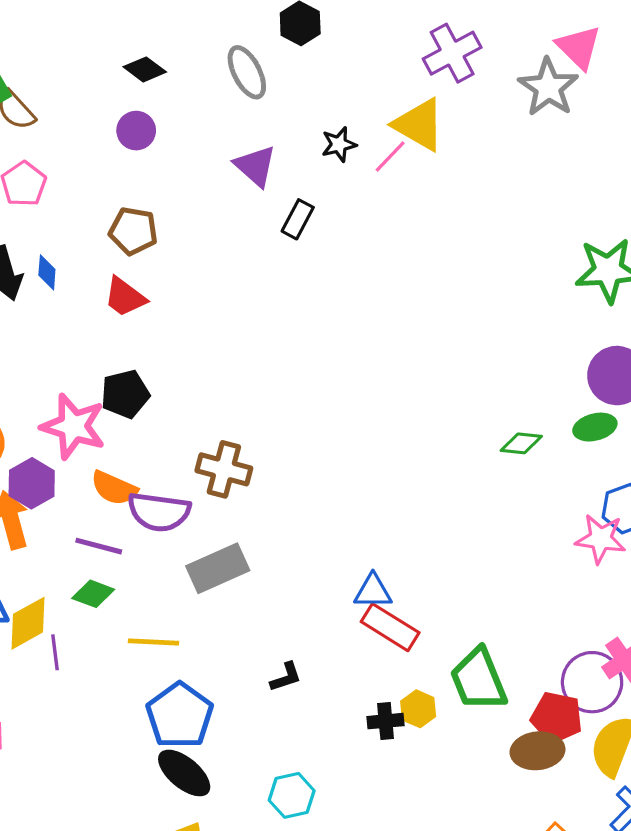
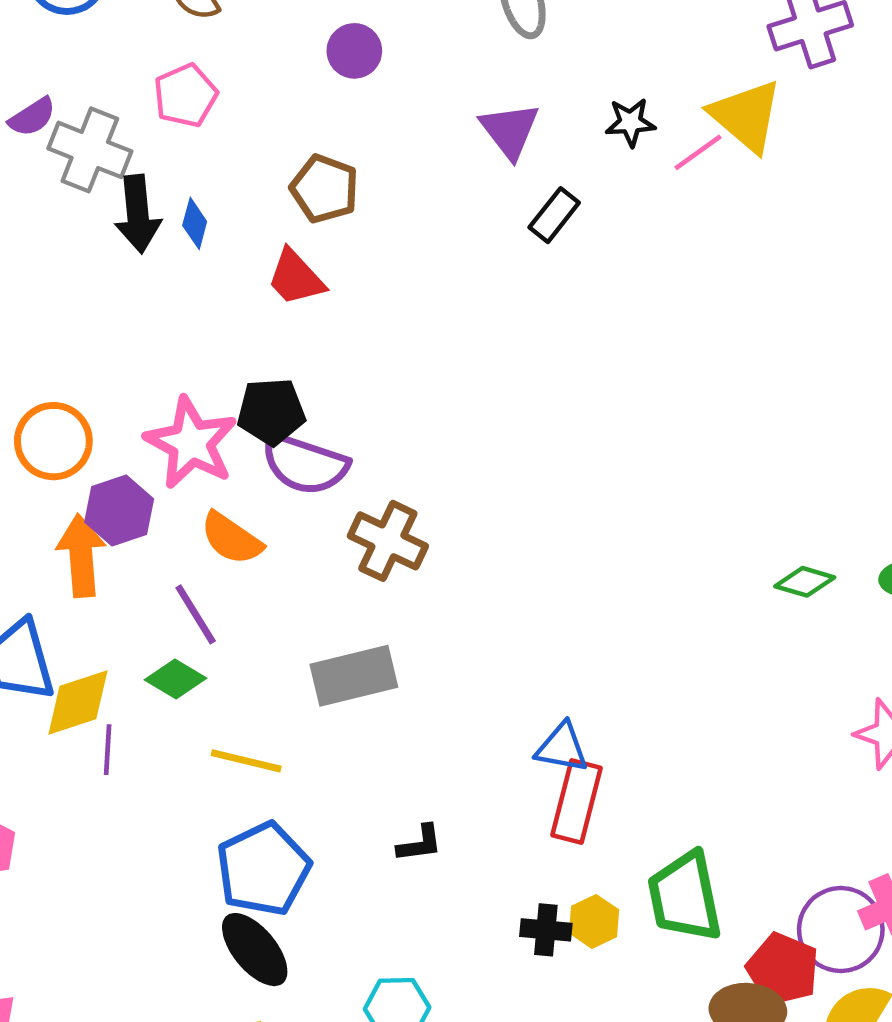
purple semicircle: (159, 512) -> (305, 464), moved
purple line: (99, 546) -> (196, 614), turned 33
red rectangle: (390, 627) -> (576, 802), turned 62

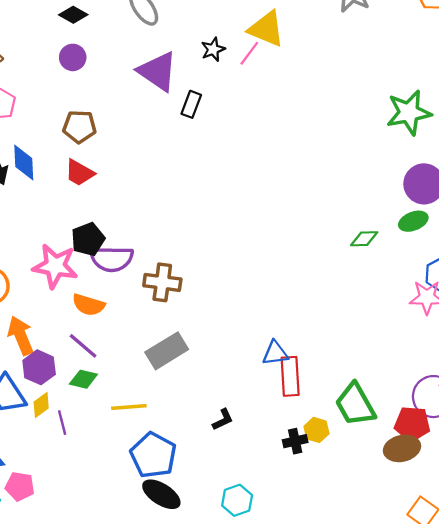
purple triangle: (510, 130) -> (158, 71), size x1.4
blue diamond: (195, 223) -> (24, 162), size x1.5
purple hexagon: (119, 510) -> (39, 367), moved
yellow diamond: (78, 703) -> (41, 405), size x0.7

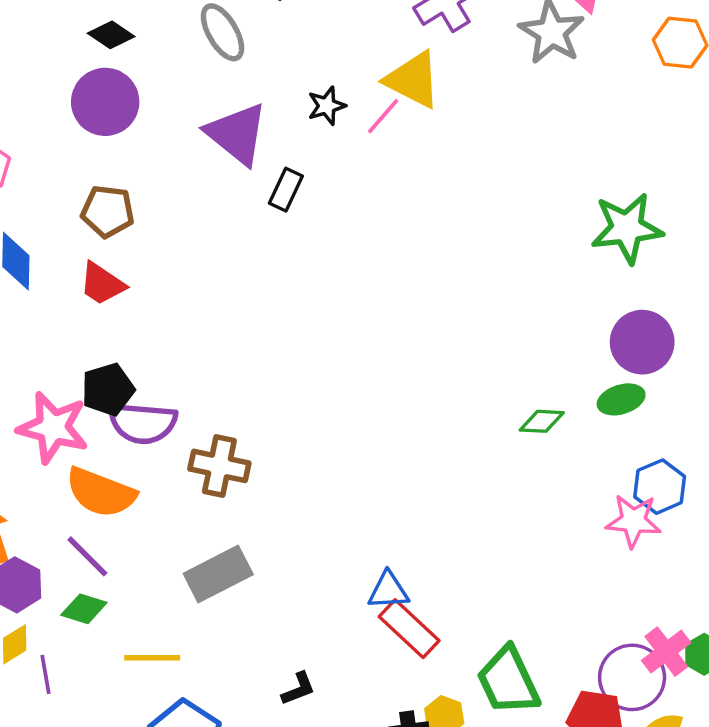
purple circle: (73, 57) -> (105, 102), size x1.6
orange semicircle: (89, 305) -> (101, 492), size x1.4
red rectangle: (290, 376) -> (409, 629), turned -48

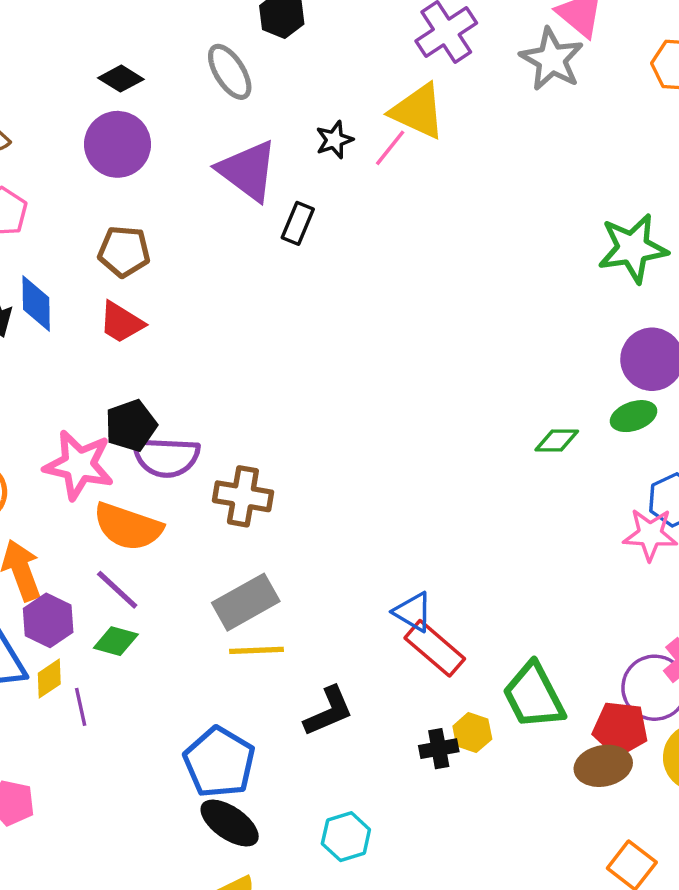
blue triangle: (388, 591) -> (413, 612), turned 36
yellow line: (152, 658) -> (256, 650), moved
black L-shape: (298, 689) -> (329, 711), size x1.5

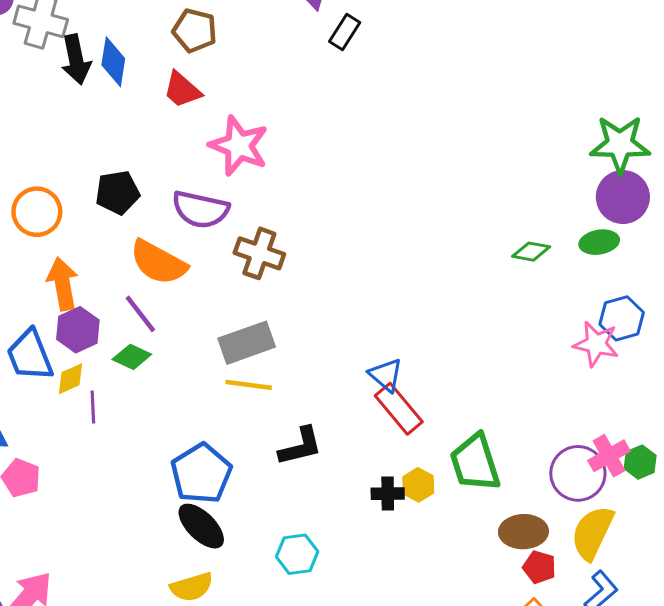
green star: (633, 248) -> (620, 144), moved
black pentagon: (131, 426) -> (118, 192), moved
pink star: (79, 465) -> (239, 146), moved
red pentagon: (620, 729) -> (539, 567), moved, size x0.7

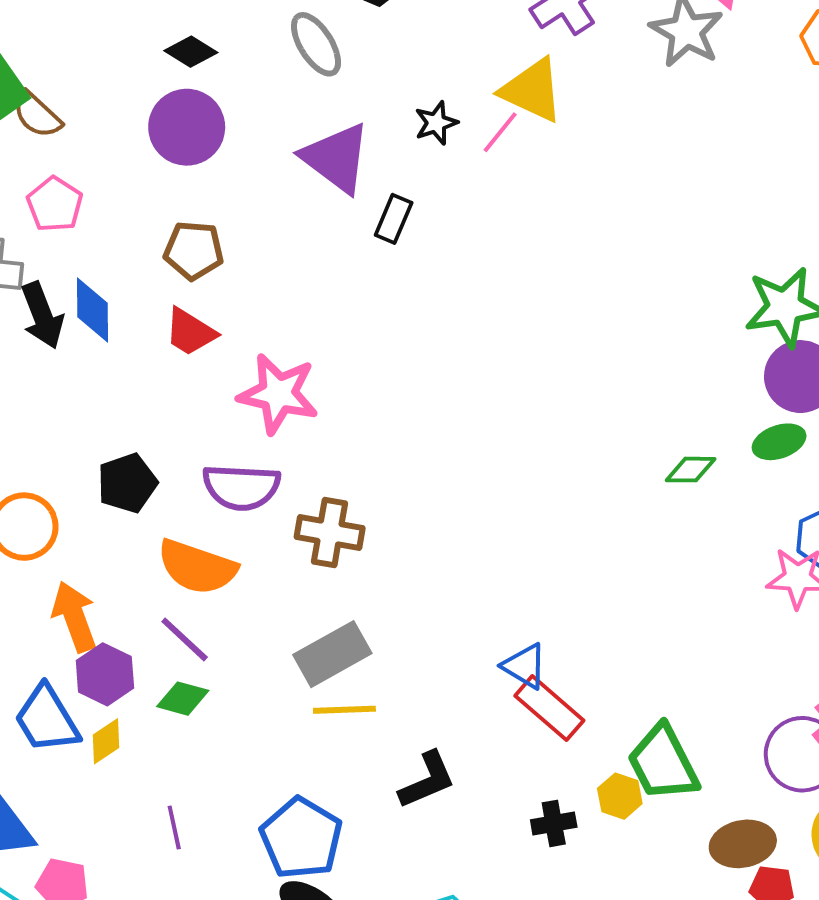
purple line: (93, 407) -> (174, 827), moved
yellow hexagon: (418, 485) -> (620, 796), moved

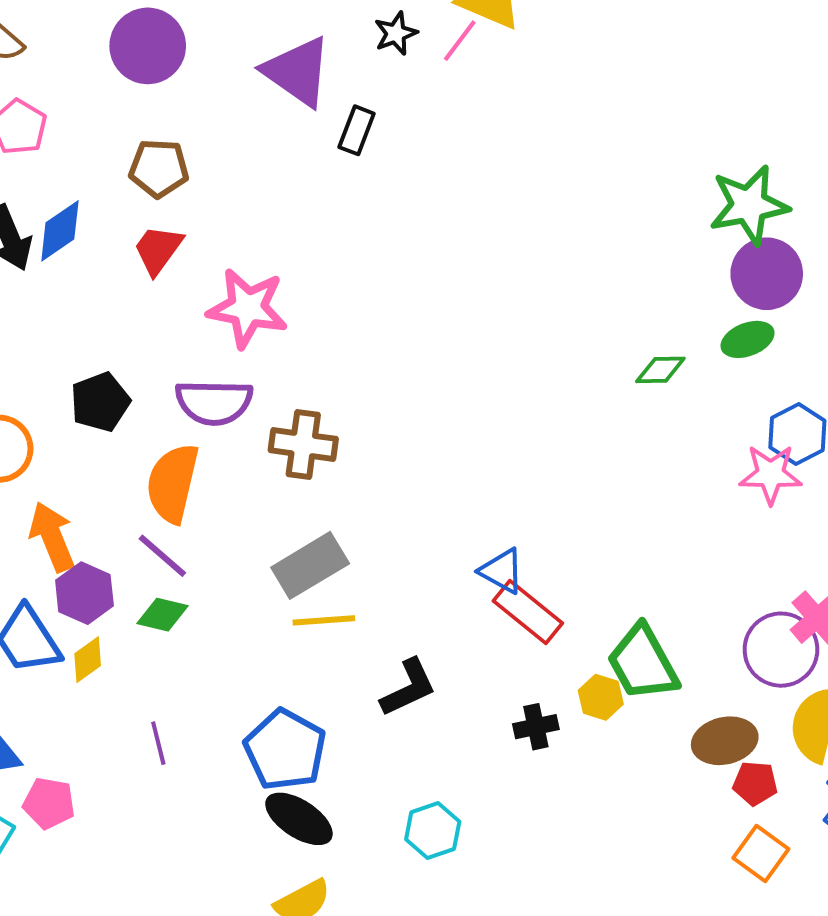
blue diamond: (92, 310) -> (60, 231), turned 58
red trapezoid: (190, 332) -> (158, 250), turned 96
orange semicircle: (197, 567) -> (173, 483), turned 86

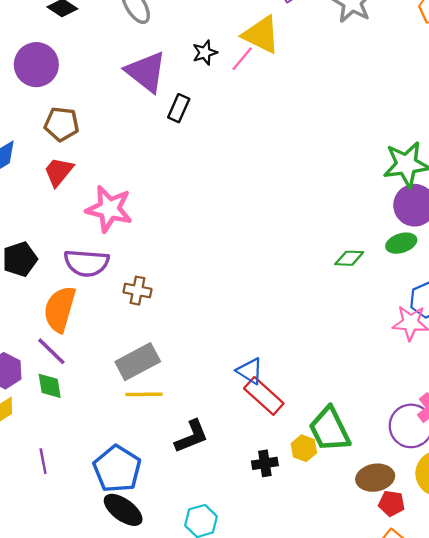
purple circle: (148, 46) -> (36, 65), moved
brown cross: (303, 445) -> (137, 291), size x0.7
green diamond: (163, 615) -> (50, 386), turned 64

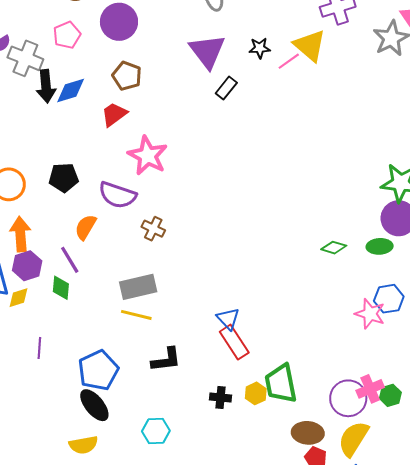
orange semicircle: (60, 309) -> (86, 227), size x0.7

